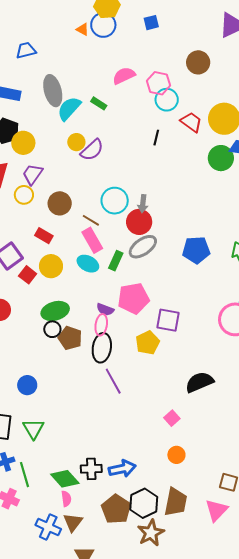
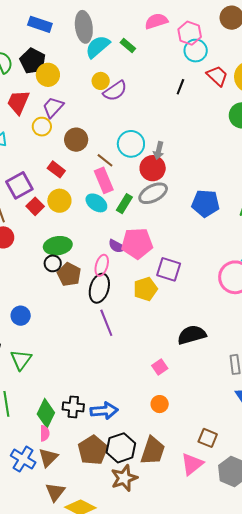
purple semicircle: (105, 309) -> (117, 246), moved
green diamond: (65, 479) -> (46, 413), turned 60

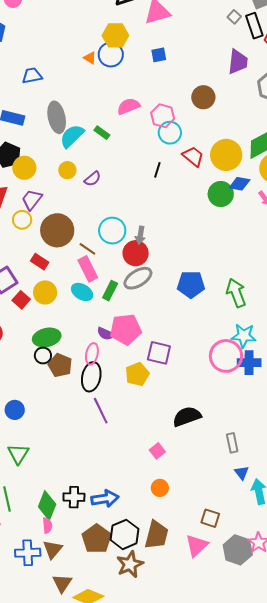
yellow circle: (101, 81) -> (67, 170), moved
purple semicircle: (115, 91) -> (92, 179), size x0.7
brown circle: (76, 140) -> (57, 230), size x1.4
blue cross: (23, 459) -> (28, 553), turned -30

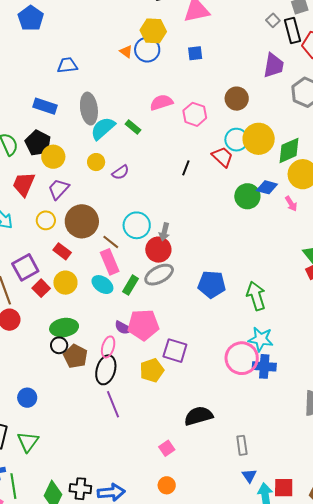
cyan circle: (170, 133) -> (236, 140), moved
yellow circle: (226, 155) -> (259, 139), moved
yellow circle: (22, 220) -> (46, 220), moved

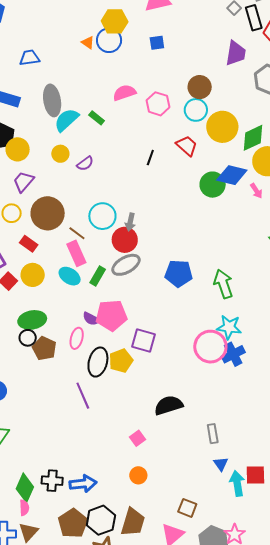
cyan circle: (236, 140) -> (196, 110), moved
blue diamond: (267, 187) -> (232, 175), size x1.4
blue cross: (264, 366) -> (233, 354), turned -30
black ellipse: (106, 370) -> (98, 362), moved

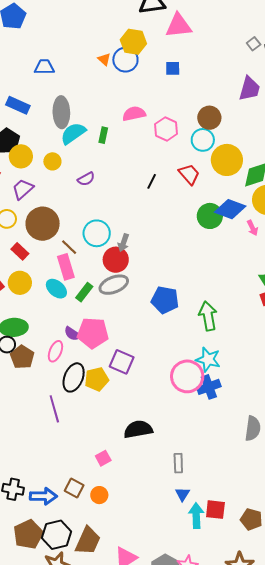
green rectangle: (97, 118) -> (103, 135), turned 56
yellow circle: (60, 154) -> (52, 161), moved
brown square: (187, 508) -> (74, 488), moved

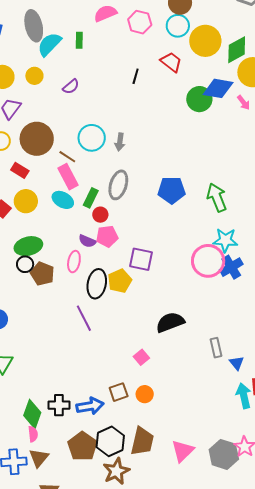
red circle: (116, 260) -> (100, 215), moved, size x0.6
gray ellipse: (114, 285) -> (118, 185), turned -40
pink pentagon: (93, 333) -> (107, 236), size x0.7
brown square: (74, 488) -> (119, 392), turned -36
blue triangle: (182, 494) -> (237, 363), moved

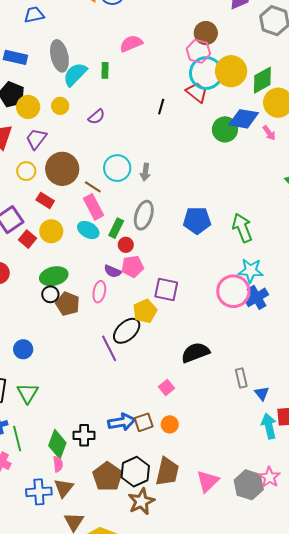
pink hexagon: (140, 22) -> (198, 51), moved
cyan circle: (178, 26) -> (206, 73), moved, size x1.4
black ellipse: (97, 284) -> (127, 331), moved, turned 36
blue arrow: (90, 406) -> (122, 422), moved

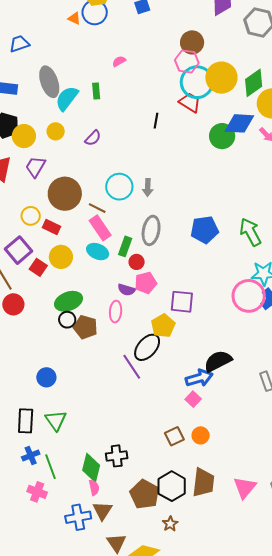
pink semicircle: (131, 44) -> (119, 61), size x0.6
yellow circle: (26, 171) -> (31, 216), moved
blue arrow: (122, 422) -> (199, 378), moved
brown star: (141, 501) -> (170, 524), moved, size x0.6

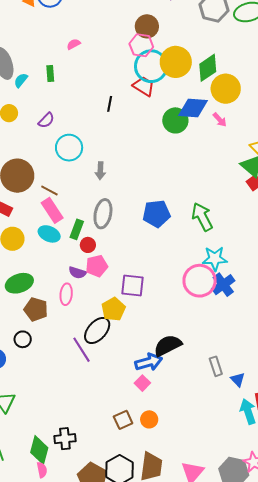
cyan semicircle: (67, 98) -> (21, 80), size x0.6
cyan circle: (119, 187) -> (69, 148), moved
black circle: (67, 320) -> (23, 339), moved

